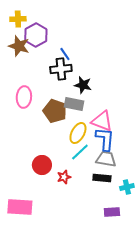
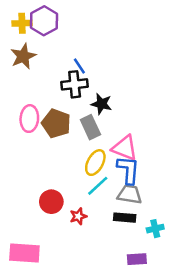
purple hexagon: (36, 35) -> (44, 21), moved
brown star: (19, 46) -> (23, 56), turned 30
gray rectangle: (74, 104) -> (90, 127), turned 54
brown pentagon: (55, 111) -> (56, 123), moved

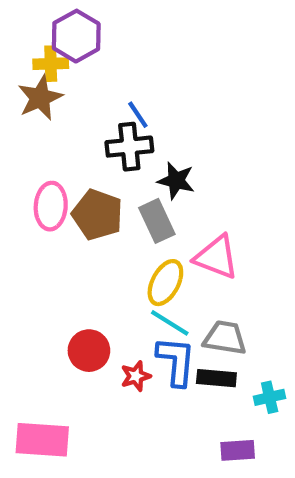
yellow cross: (22, 23) -> (51, 64), moved
blue L-shape: (128, 170) -> (176, 361), moved
cyan line: (98, 186) -> (170, 323), turned 75

